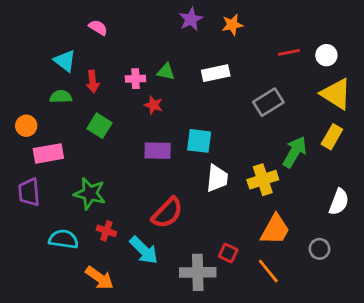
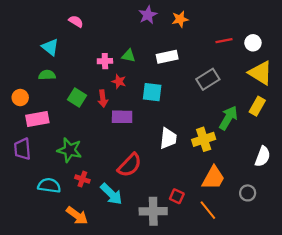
red arrow: (93, 81) -> (103, 99), moved
cyan square: (199, 141) -> (152, 92), moved

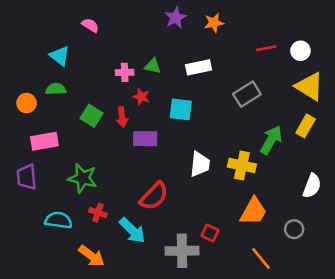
orange circle: (20, 98) -> (27, 103), moved
yellow cross: (204, 139) -> (242, 165), turned 30
orange line: (208, 210) -> (261, 258), moved

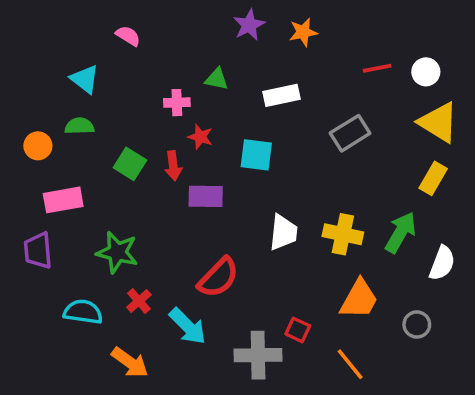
green triangle: (153, 66) -> (217, 79), moved
green arrow: (271, 140) -> (401, 232), moved
red cross: (98, 213) -> (139, 301), turned 30
orange line: (261, 258) -> (350, 364), moved

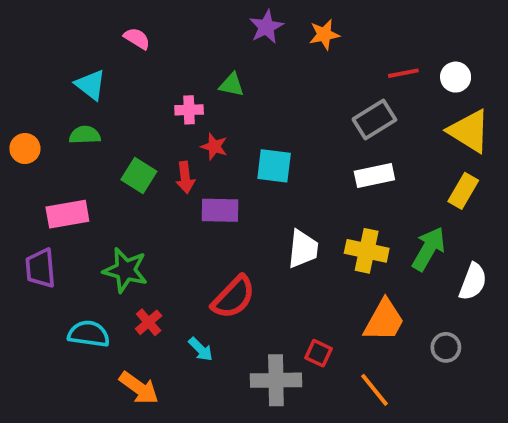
white rectangle: (281, 95) -> (374, 176), moved
gray rectangle: (350, 133) -> (374, 120), moved
orange circle: (38, 146) -> (25, 148), moved
cyan arrow: (188, 326) -> (201, 349), size x0.6

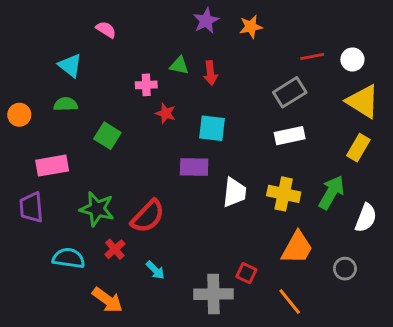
red arrow: (185, 177) -> (211, 73), moved
purple rectangle: (220, 210) -> (194, 167), moved
red semicircle: (233, 297) -> (148, 216), moved

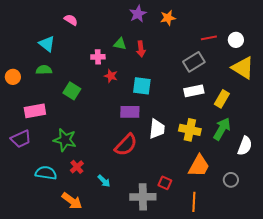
yellow rectangle: (358, 148) -> (222, 99), moved
purple trapezoid: (31, 207) -> (21, 139), turned -110
red semicircle: (148, 216) -> (126, 145), moved
orange line: (290, 301) -> (194, 202), turned 42

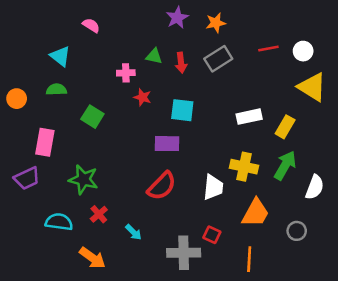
gray rectangle: (194, 62) -> (218, 59), moved
pink rectangle: (35, 111) -> (45, 142), turned -70
white trapezoid: (157, 129) -> (213, 187), moved

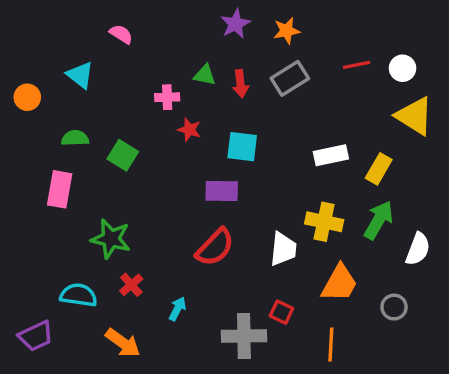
green semicircle: (56, 90) -> (75, 138), moved
orange circle: (17, 99) -> (27, 97), moved
purple trapezoid: (27, 178) -> (36, 336), moved
cyan arrow: (134, 232) -> (177, 309), turned -108

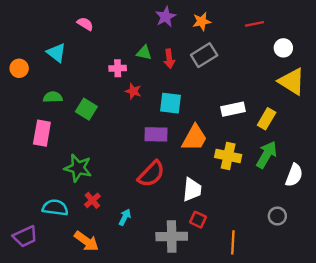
red line: (356, 65) -> (255, 24), moved
white trapezoid: (283, 249) -> (192, 190), moved
orange trapezoid: (339, 283) -> (194, 138), moved

